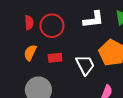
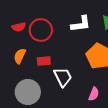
red semicircle: (29, 23) -> (19, 27), turned 80
white trapezoid: (85, 65) -> (63, 77), moved

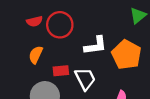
white L-shape: (81, 24) -> (95, 45), moved
red rectangle: (44, 61) -> (61, 71), moved

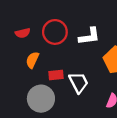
red semicircle: (35, 21) -> (23, 33), moved
white L-shape: (95, 45) -> (89, 36), moved

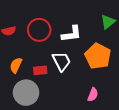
orange semicircle: (32, 60) -> (16, 65), moved
white trapezoid: (79, 82) -> (61, 61), moved

